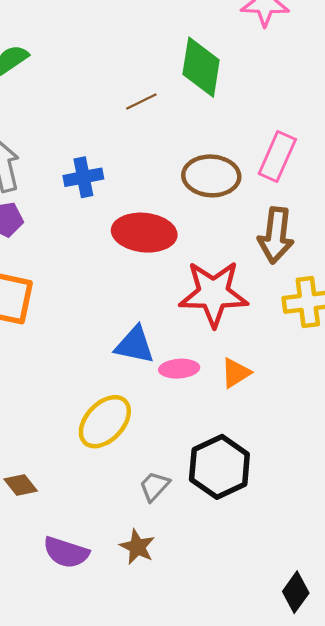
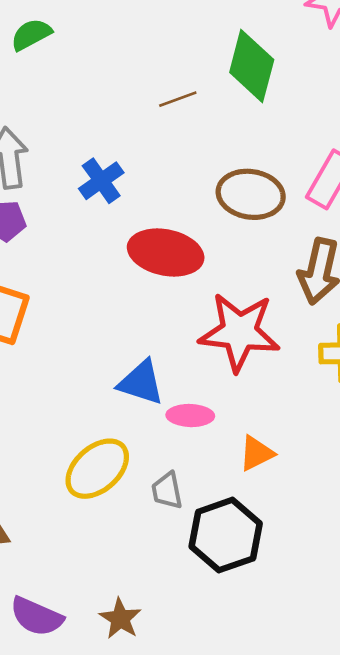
blue cross: (83, 177) -> (101, 181), turned -30
orange triangle: (236, 373) -> (257, 453), moved
gray trapezoid: (154, 486) -> (167, 491), moved, turned -60

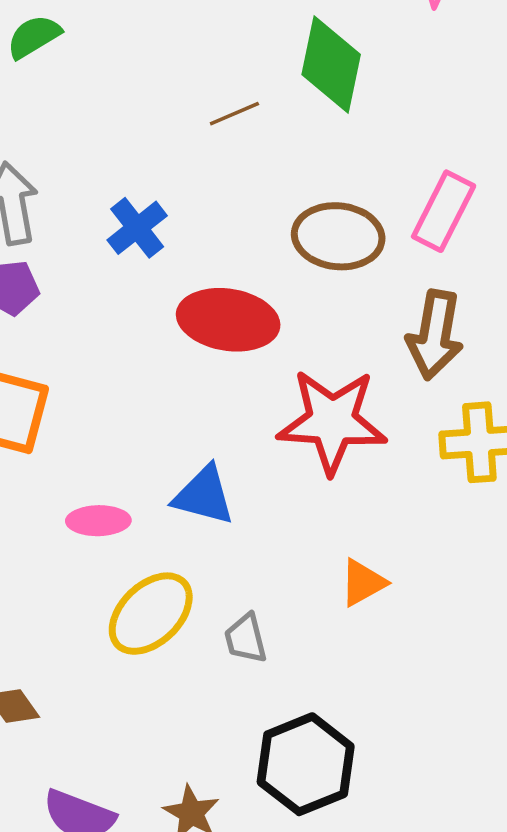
pink ellipse: (190, 416) -> (98, 521), moved
black hexagon: (226, 535) -> (306, 764), moved

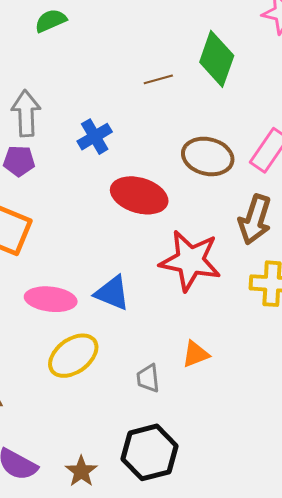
pink ellipse: (98, 521) -> (51, 299), size x1.4
gray trapezoid: (246, 638) -> (148, 378), moved

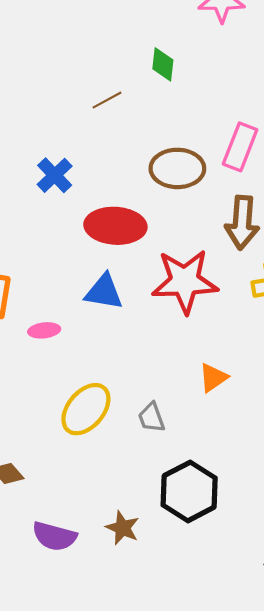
green diamond: (217, 59) -> (163, 64), size x0.6
blue triangle: (112, 293) -> (104, 292), moved
pink ellipse: (51, 299) -> (44, 330), moved, size x0.6
gray trapezoid: (148, 378) -> (151, 417), moved

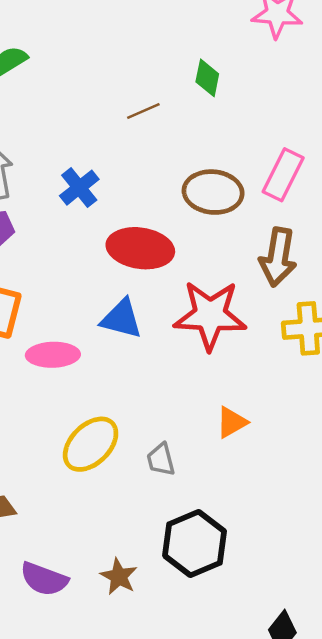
pink ellipse: (44, 330) -> (53, 355), size x1.5

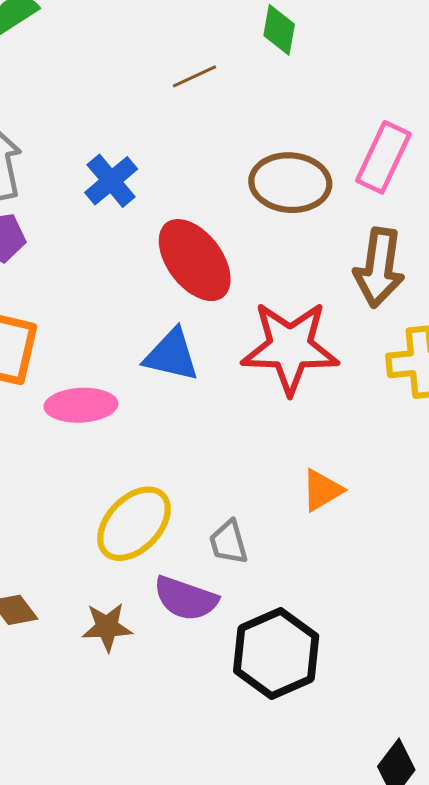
red ellipse: (140, 248) -> (195, 260), turned 46
brown star: (119, 577) -> (107, 627), moved, turned -30
purple semicircle: (44, 579) -> (186, 598), moved

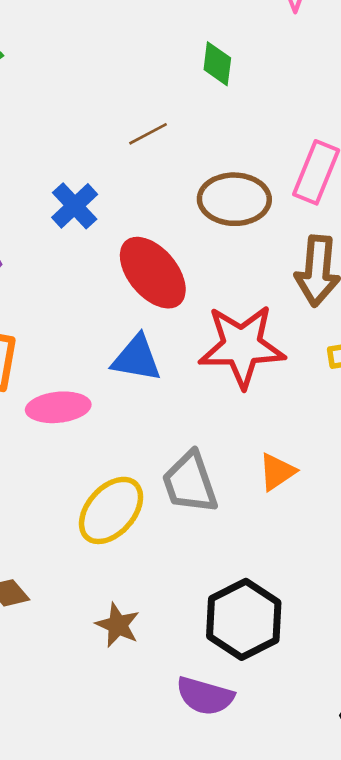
brown line: (195, 76) -> (148, 134), moved
gray trapezoid: (229, 542) -> (190, 483), moved, size x1.6
purple semicircle: (186, 598) -> (205, 696), moved
brown star: (107, 627) -> (118, 625), moved, turned 30

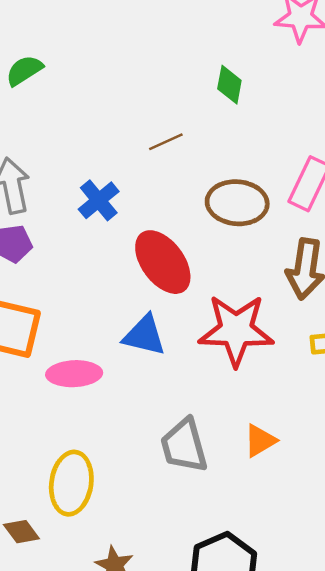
yellow ellipse: (111, 510) -> (71, 483), moved, turned -36

